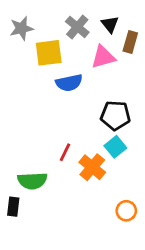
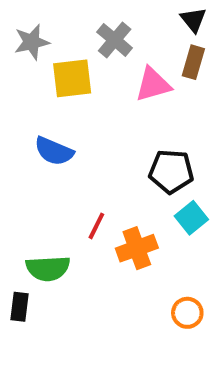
black triangle: (110, 24) -> (193, 20), moved
blue semicircle: (69, 83) -> (54, 151), moved, turned 35
cyan square: (115, 147) -> (191, 218), moved
orange cross: (92, 167) -> (137, 248), turned 30

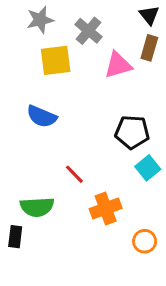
gray star: (32, 42) -> (40, 20), moved
red line: (96, 226) -> (74, 174), turned -70
orange cross: (137, 248) -> (106, 209), moved

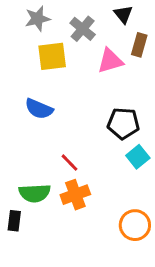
black triangle: (149, 15) -> (123, 14), moved
orange cross: (106, 209) -> (75, 195), moved
orange circle: (145, 241) -> (135, 225), size x1.4

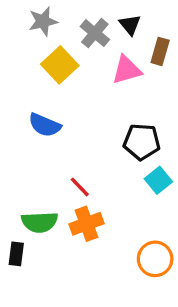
black triangle: (123, 14) -> (130, 25), moved
yellow square: (52, 56) -> (60, 65), turned -36

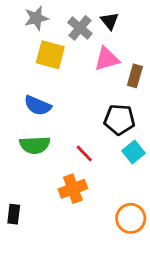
brown rectangle: (160, 51) -> (135, 76), moved
yellow square: (60, 65) -> (50, 55), turned -32
red line: (80, 187) -> (84, 153), moved
green semicircle: (40, 222) -> (35, 145), moved

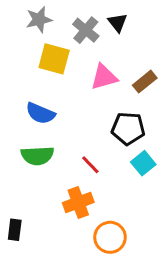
pink triangle: (107, 59) -> (104, 77), moved
brown rectangle: (135, 76) -> (145, 82), turned 35
orange circle: (131, 218) -> (110, 237), moved

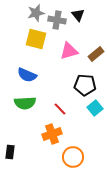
gray star: (39, 20) -> (36, 13), moved
gray cross: (86, 30) -> (57, 20), turned -30

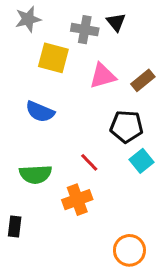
gray star: (36, 13) -> (28, 19), moved
green semicircle: (25, 103) -> (35, 174), moved
orange circle: (73, 157) -> (129, 250), moved

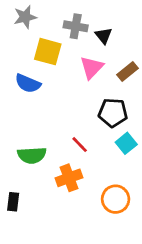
black triangle: (116, 22) -> (104, 36), moved
pink triangle: (103, 76) -> (92, 68), turned -30
blue semicircle: (40, 112) -> (28, 83), moved
orange circle: (129, 250) -> (116, 199), moved

